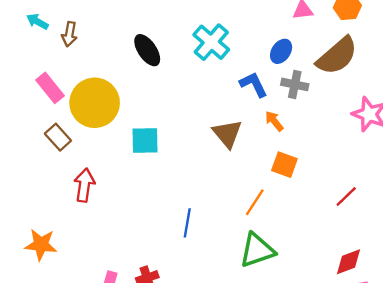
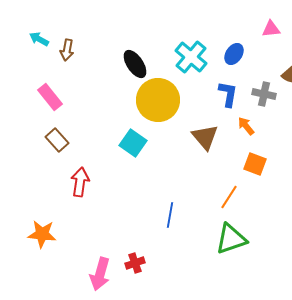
blue ellipse: (281, 51) -> (234, 54), moved
blue L-shape: (254, 84) -> (228, 94), turned 36
yellow circle: (95, 103) -> (158, 100), moved
cyan square: (145, 141) -> (133, 143), turned 36

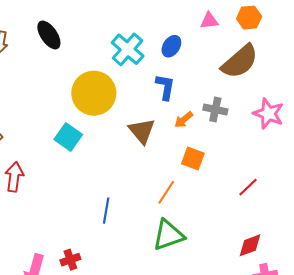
black ellipse: (135, 64) -> (49, 35), moved
gray cross: (264, 94) -> (215, 110), moved
orange arrow: (246, 126) -> (184, 120), turned -90

